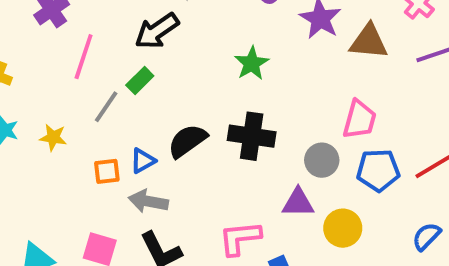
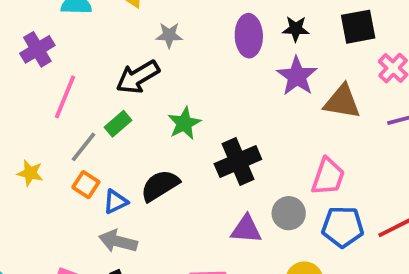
green star: (252, 63) -> (184, 123), moved
black cross: (252, 136) -> (238, 161), moved, turned -36
orange square: (107, 171) -> (86, 185), moved, turned 36
purple triangle: (298, 203) -> (246, 229), moved

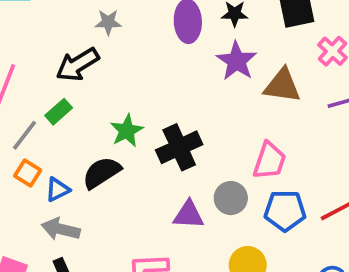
green star: (184, 123) -> (127, 131), moved

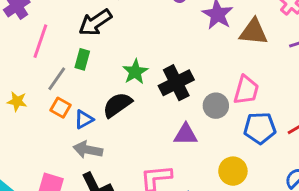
green rectangle: (59, 112) -> (82, 59), turned -30
gray circle: (231, 198) -> (216, 106), moved

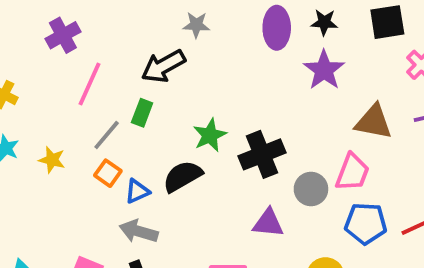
brown triangle: (254, 32) -> (374, 122), moved

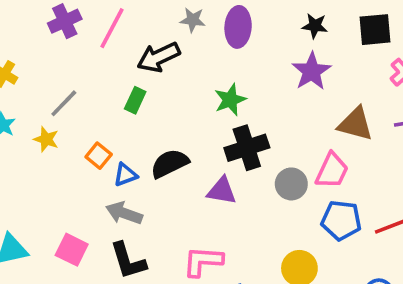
purple ellipse: (277, 28) -> (238, 27), moved
pink line: (89, 84) -> (112, 28), moved
gray line: (107, 135) -> (64, 103), moved
green star: (210, 135) -> (230, 100), moved
purple triangle: (268, 223) -> (222, 191), moved

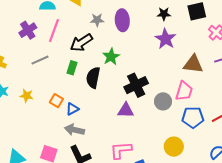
green star: (230, 100) -> (111, 57), moved
gray line: (64, 103) -> (40, 60), moved, turned 30
black semicircle: (170, 163) -> (93, 78), moved, turned -45

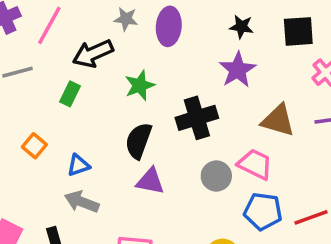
black semicircle: (93, 78) -> (139, 141), moved
black cross: (136, 85) -> (197, 118), moved
pink trapezoid: (184, 91) -> (255, 164), turned -90
blue triangle: (72, 109) -> (78, 165), moved
gray arrow: (74, 130) -> (82, 202), moved

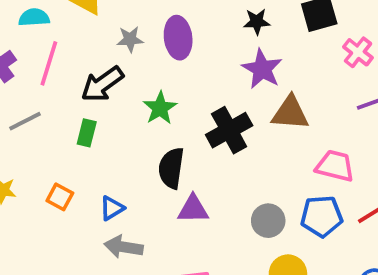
brown triangle: (278, 120) -> (290, 113), moved
pink trapezoid: (255, 164) -> (335, 166), moved
gray circle: (216, 176) -> (268, 221), moved

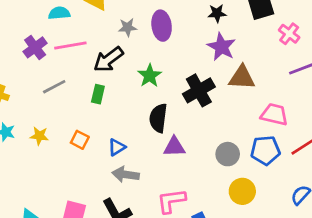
pink line: (49, 63) -> (70, 45), turned 64

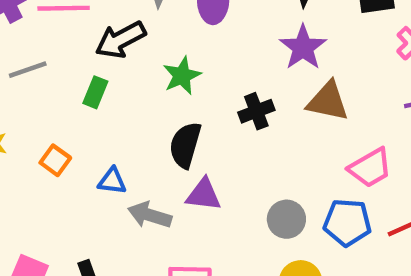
black cross: (199, 90) -> (256, 111), size x0.7
pink trapezoid: (274, 114) -> (370, 168), turned 128
blue triangle: (117, 147) -> (112, 181), turned 30
gray arrow: (126, 174) -> (150, 215), moved

